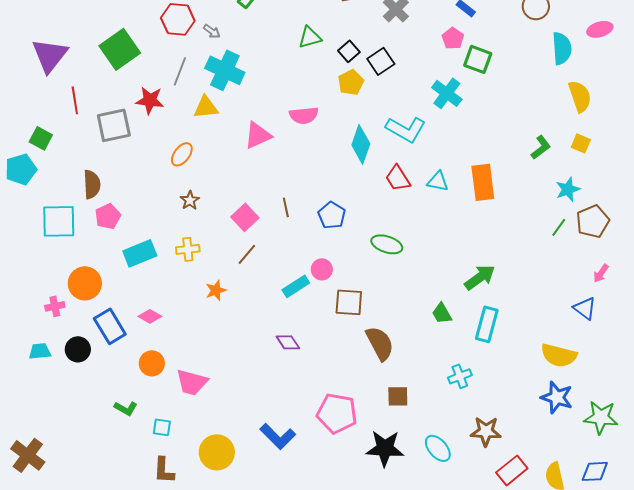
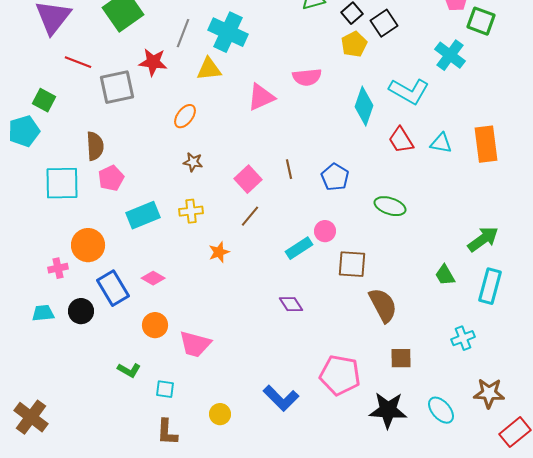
red line: (75, 100) -> (78, 62), turned -60
brown star: (190, 200) -> (193, 162), turned -30
yellow circle: (217, 452) -> (220, 414), size x0.6

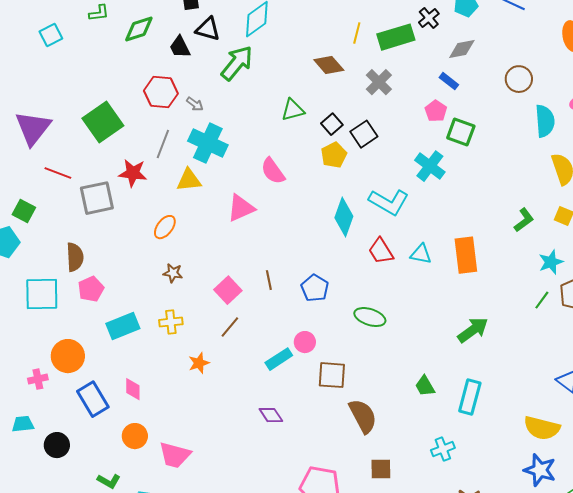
pink semicircle: (307, 77) -> (273, 171), moved, turned 60
green arrow: (483, 239) -> (473, 330), moved
pink diamond: (153, 278) -> (133, 389), turned 60
black circle: (81, 311) -> (57, 445), moved

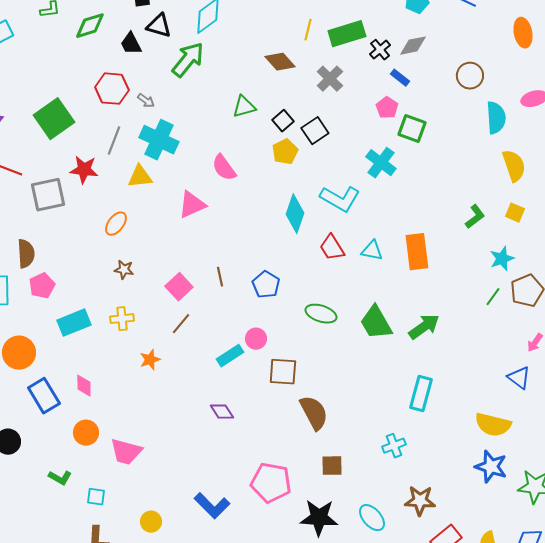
black cross: (429, 18) -> (380, 50), moved
green trapezoid: (425, 386) -> (376, 323), moved, size x1.6

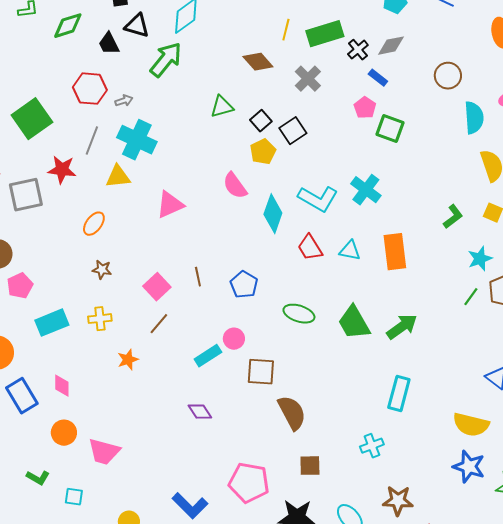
gray arrow: (146, 101) -> (124, 101), turned -54
cyan cross: (381, 163) -> (366, 190), moved
pink semicircle: (224, 168) -> (235, 186), moved

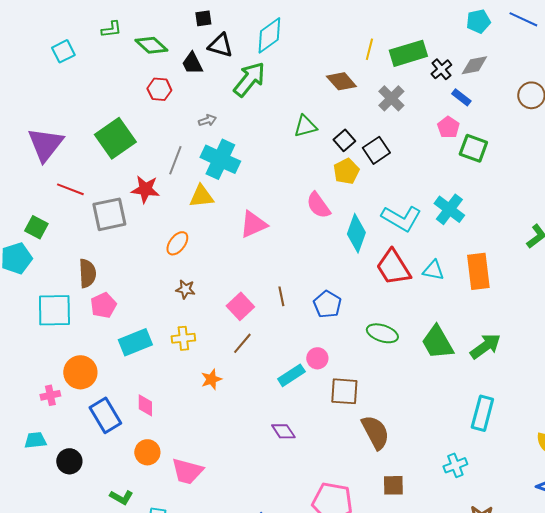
green diamond: (68, 26) -> (151, 45), turned 60
red hexagon: (90, 89) -> (159, 89), moved, size x0.7
red trapezoid: (310, 248) -> (393, 267), size x1.4

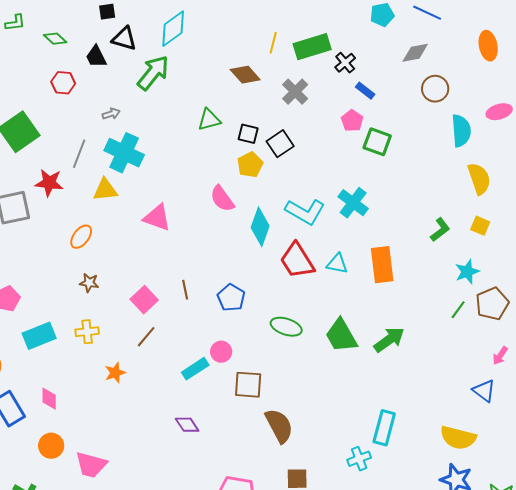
green diamond: (151, 45) -> (55, 39), size x0.7
gray diamond: (474, 65) -> (415, 53), moved
black square: (344, 140) -> (248, 134), turned -35
pink triangle: (253, 224) -> (157, 218), turned 44
cyan rectangle: (482, 413) -> (384, 428), moved

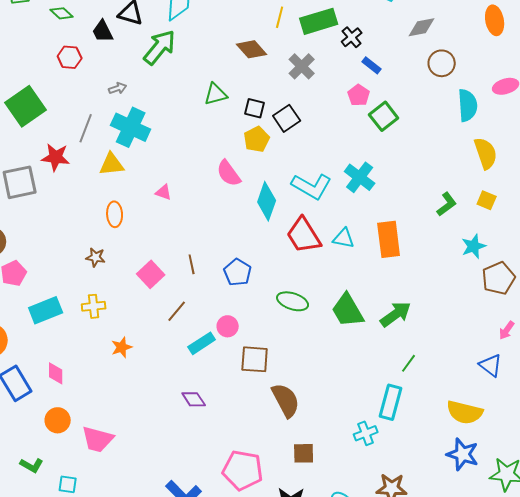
green square: (377, 142) -> (384, 116), turned 32
pink triangle: (157, 218) -> (164, 192), size x0.6
orange ellipse: (81, 237) -> (115, 214), moved, turned -40
green line: (458, 310) -> (409, 363), moved
brown line: (146, 337) -> (177, 311), moved

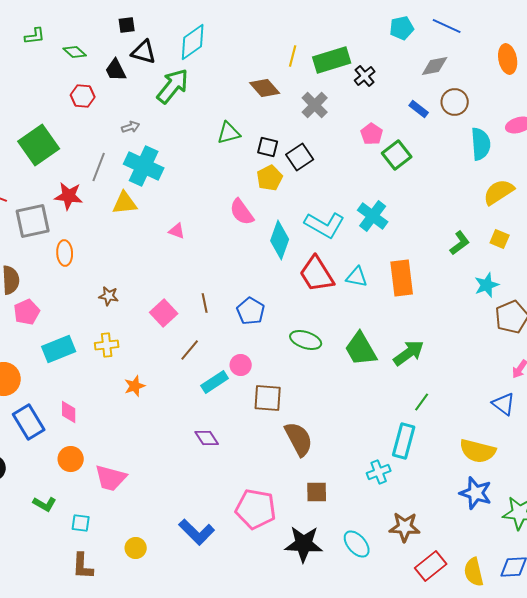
blue rectangle: (372, 65) -> (419, 109), moved
yellow semicircle: (486, 153) -> (499, 192), turned -104
orange ellipse: (115, 214) -> (65, 253), moved

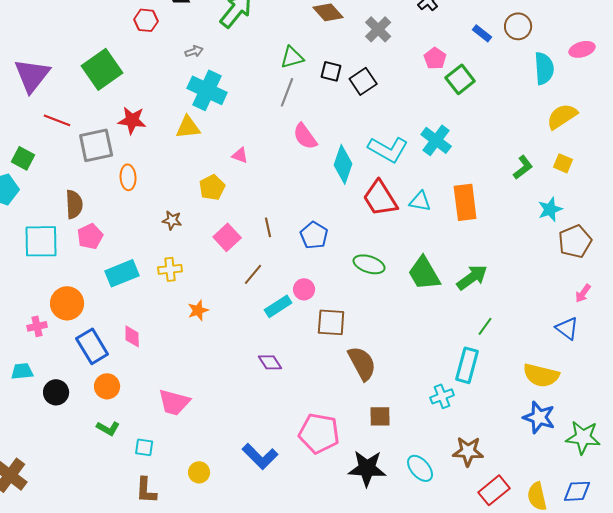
gray line: (99, 167) -> (287, 92), moved
yellow pentagon: (270, 178) -> (212, 187), moved
orange circle: (71, 459) -> (107, 386), moved

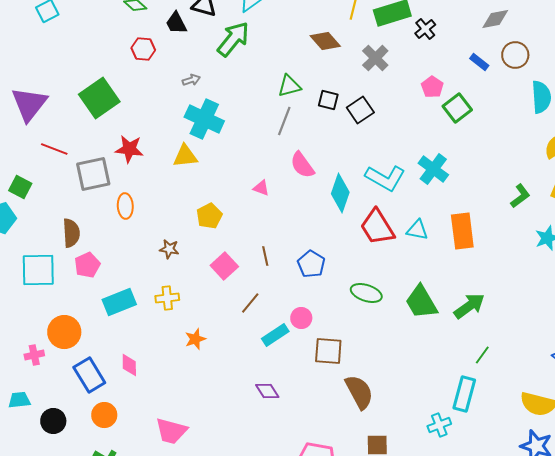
pink triangle: (240, 155) -> (261, 188), moved

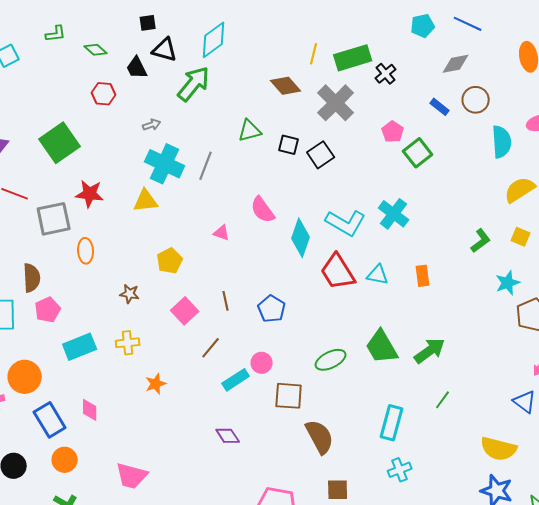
gray cross: (375, 58) -> (336, 103), size x1.4
gray line: (284, 121) -> (206, 166), moved
orange rectangle: (462, 231) -> (423, 276), size x0.6
green ellipse: (366, 293) -> (331, 360), moved, turned -44
cyan rectangle: (464, 394) -> (392, 423), moved

